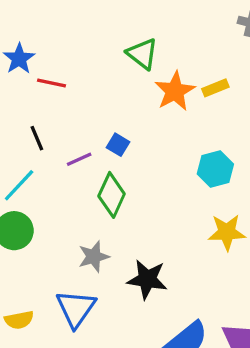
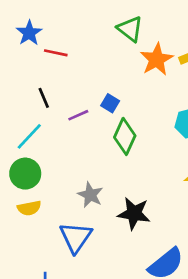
green diamond: (112, 195) -> (125, 136), moved
gray star: (94, 257) -> (90, 195), turned -30
yellow semicircle: (19, 320) -> (29, 208), moved

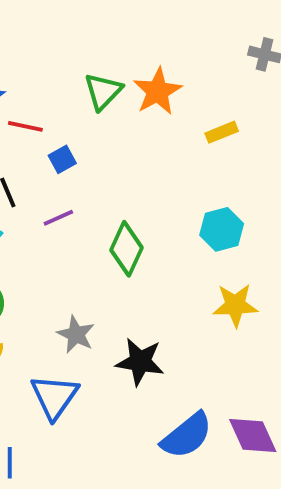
green triangle: (130, 29) -> (103, 91), moved, turned 36
orange star: (157, 59) -> (158, 91), moved
blue square: (110, 103) -> (62, 159), moved, turned 30

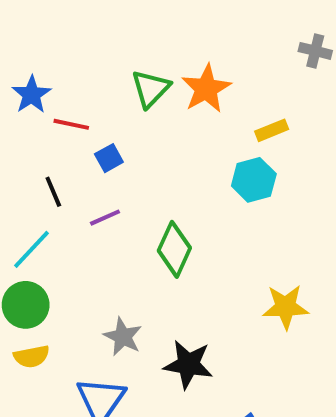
cyan hexagon: (222, 229) -> (254, 180), moved

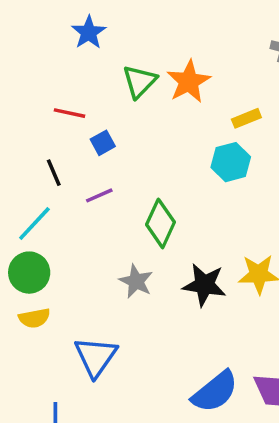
blue star: (32, 95) -> (89, 32), moved
gray star: (123, 337) -> (136, 281), moved
black star: (188, 364) -> (204, 285), moved

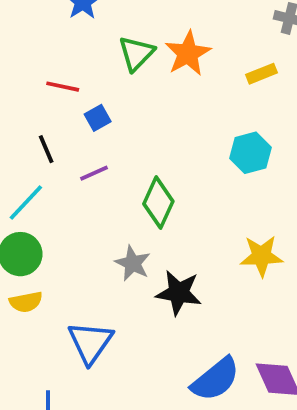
yellow rectangle: (246, 118) -> (261, 74), moved
cyan hexagon: (231, 162) -> (250, 153), moved
black star: (204, 285) -> (179, 293), moved

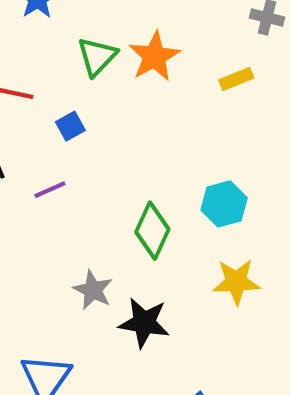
blue square: (98, 118) -> (70, 126), moved
cyan hexagon: (250, 153) -> (224, 204), moved
green diamond: (158, 203) -> (152, 231), moved

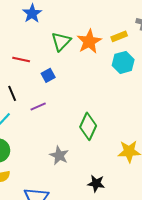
yellow rectangle: (236, 79) -> (119, 36), moved
cyan hexagon: (224, 204) -> (123, 62), moved
black star: (144, 323) -> (96, 183), moved, size x0.7

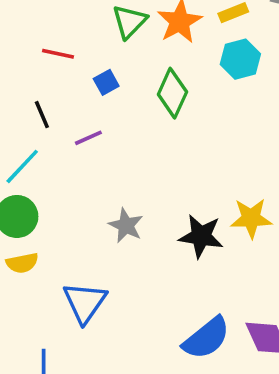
green diamond: (88, 126) -> (172, 93), moved
black star: (96, 183) -> (201, 236), moved, size x1.4

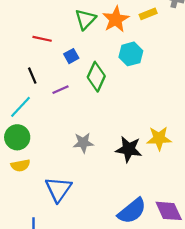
cyan hexagon: (240, 59) -> (131, 54), moved
green diamond: (172, 93) -> (96, 77), moved
gray star: (126, 225) -> (83, 143), turned -30

